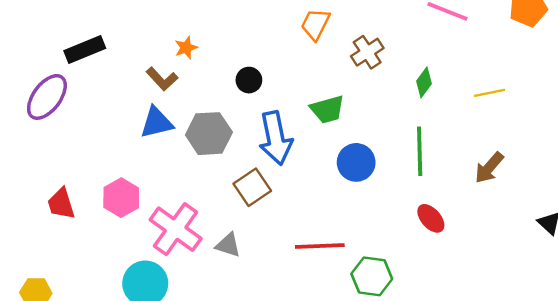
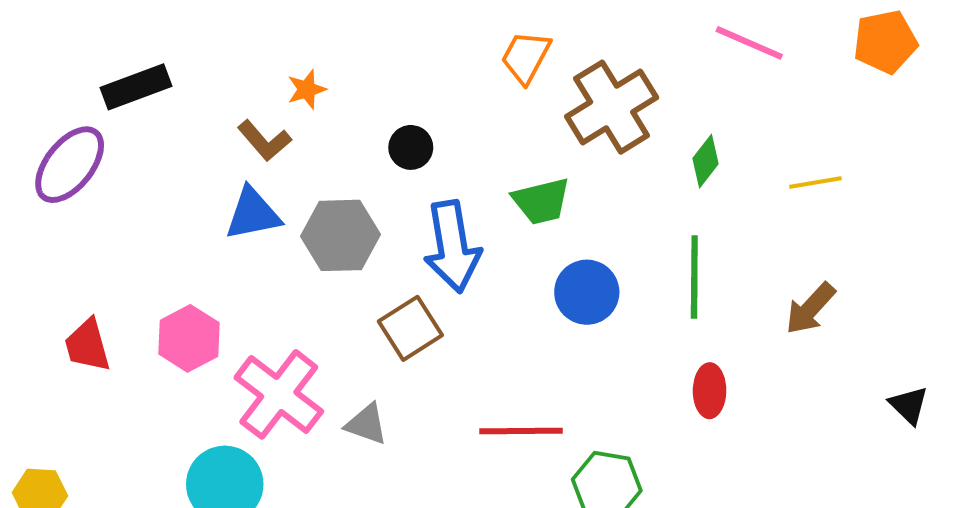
brown cross: (367, 52) -> (612, 107), size x1.6
red ellipse: (431, 218) -> (710, 391), turned 40

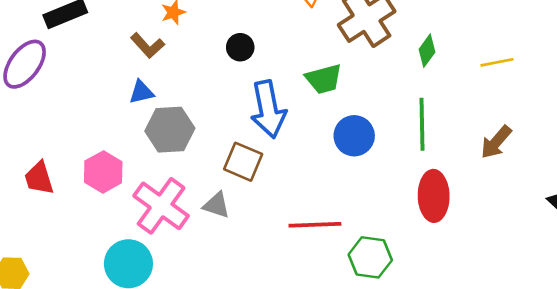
blue triangle: (253, 214) -> (141, 92), size x0.7
gray hexagon: (340, 235) -> (170, 130), moved
brown square: (410, 328) -> (243, 162), turned -33
red ellipse: (710, 391) -> (434, 196), size x1.5
gray triangle: (366, 424) -> (216, 205), moved

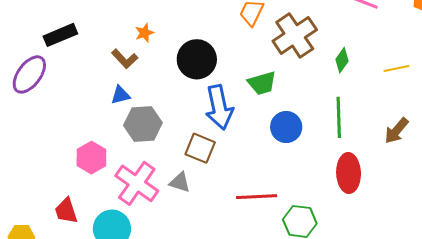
black circle: (240, 47) -> (197, 59), size x1.8
red trapezoid: (39, 178) -> (66, 211), moved

